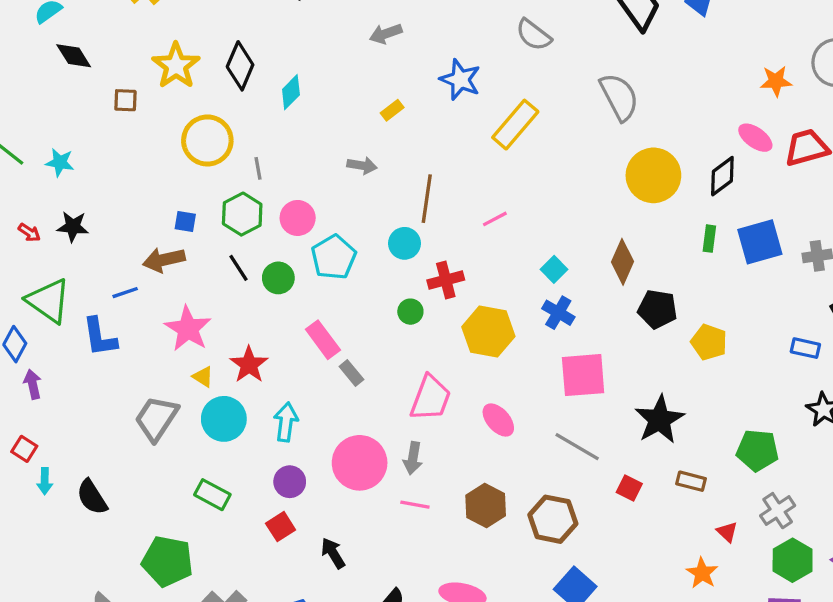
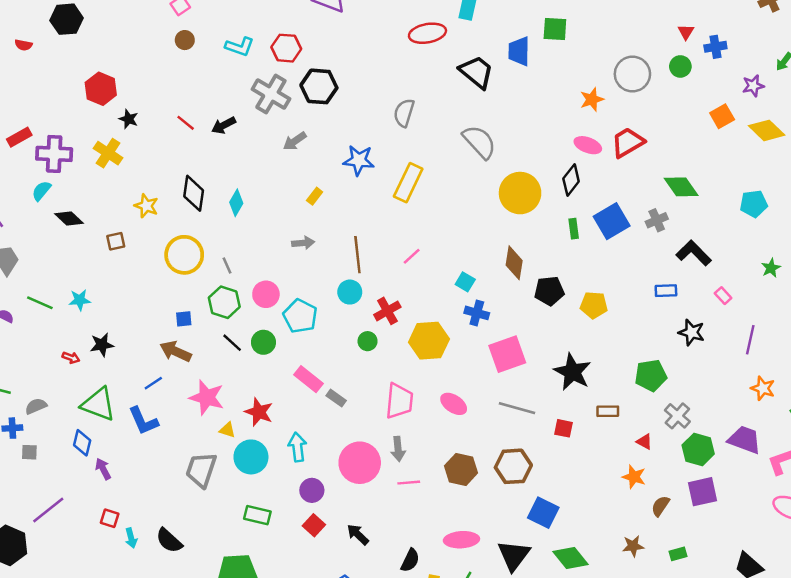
gray semicircle: (534, 35) -> (404, 113), turned 84
yellow star: (176, 66) -> (146, 206), size x0.7
brown arrow: (164, 260) -> (176, 351), turned 52

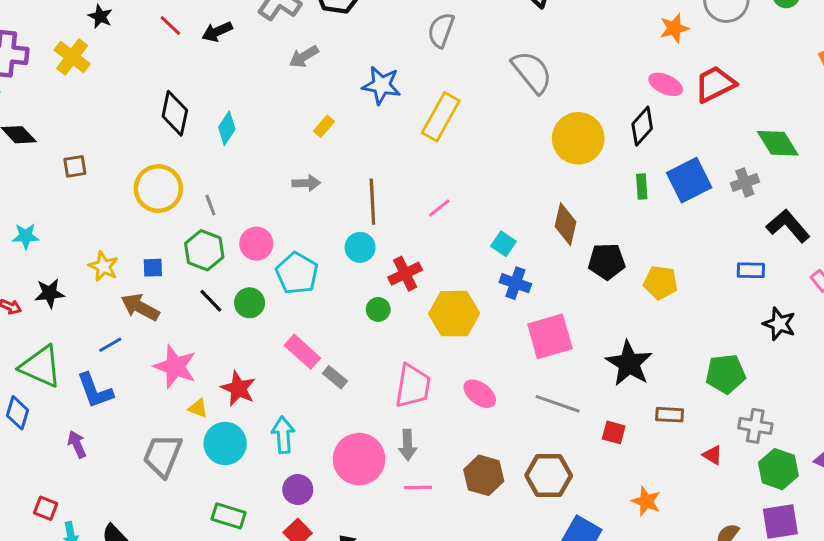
yellow star: (146, 206) -> (103, 266), moved
gray cross: (677, 416) -> (755, 426), turned -35
purple arrow: (103, 469) -> (77, 444), moved
orange star: (634, 477) -> (646, 501), moved

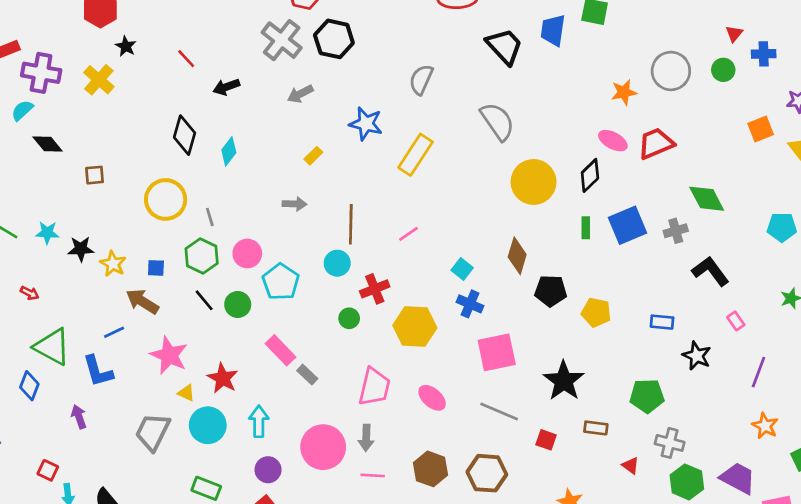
black arrow: (217, 32) -> (226, 87), moved
blue rectangle: (751, 270) -> (662, 322), moved
black star: (50, 293) -> (81, 249), moved

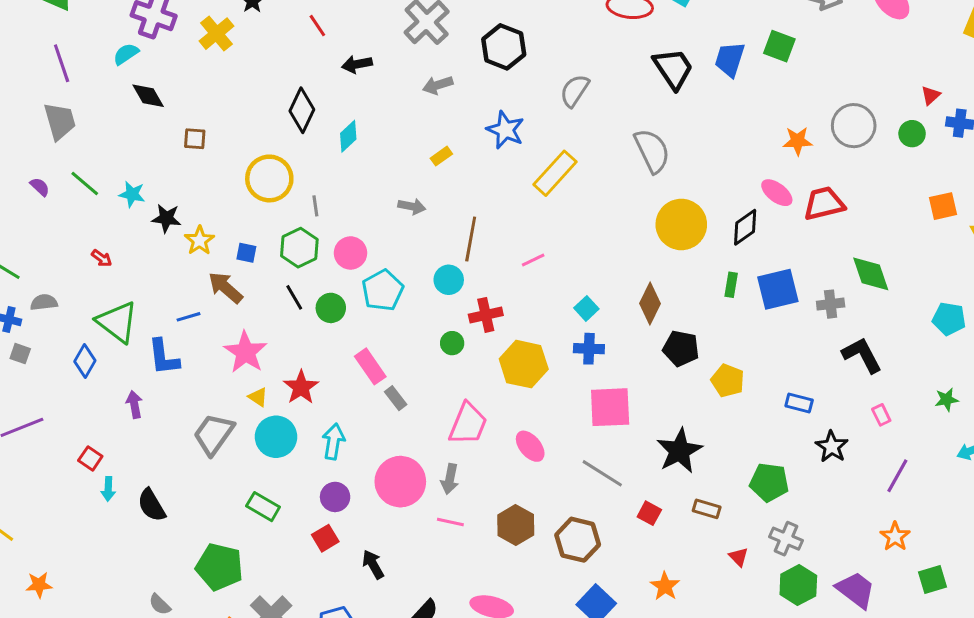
black hexagon: (334, 39) -> (504, 47), moved
blue cross: (470, 304) -> (589, 349), turned -30

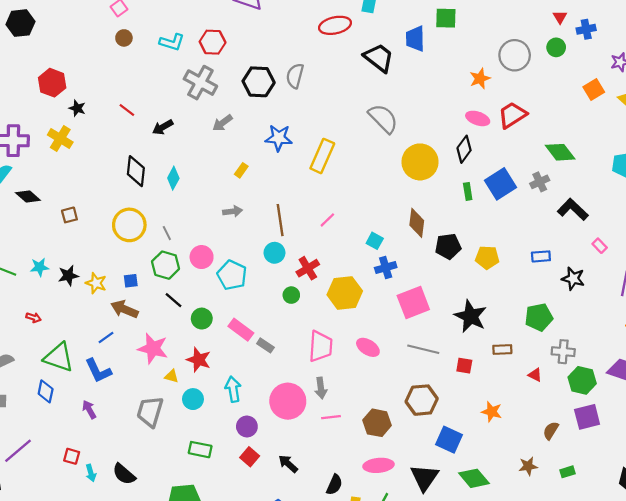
gray semicircle: (575, 91) -> (295, 76), moved
green circle: (331, 308) -> (202, 319), moved
cyan circle: (276, 437) -> (193, 399), size x0.7
brown hexagon: (516, 525) -> (377, 423), moved

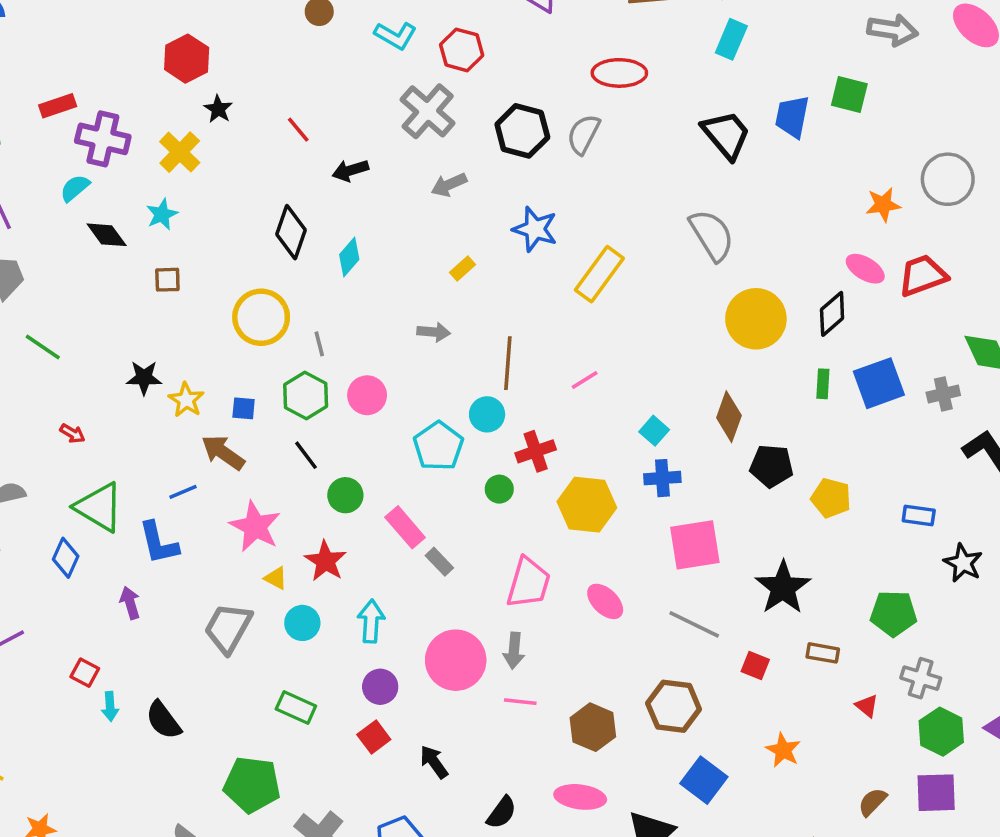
red ellipse: (335, 25) -> (619, 73), moved
cyan star: (40, 267) -> (162, 214), moved, turned -30
cyan pentagon: (232, 275) -> (438, 446), moved

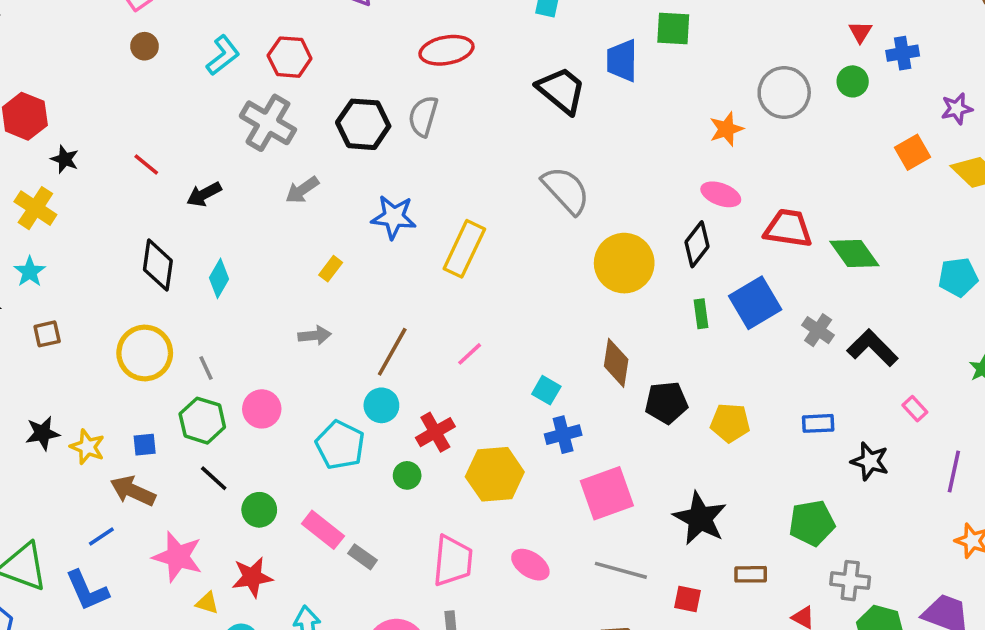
cyan L-shape: (396, 36) -> (223, 55), turned -57
red trapezoid: (923, 275) -> (788, 228), moved, turned 39
brown line: (508, 363) -> (392, 352), turned 36
gray cross: (943, 394) -> (818, 330), moved, turned -32
red star: (326, 561) -> (252, 577), turned -30

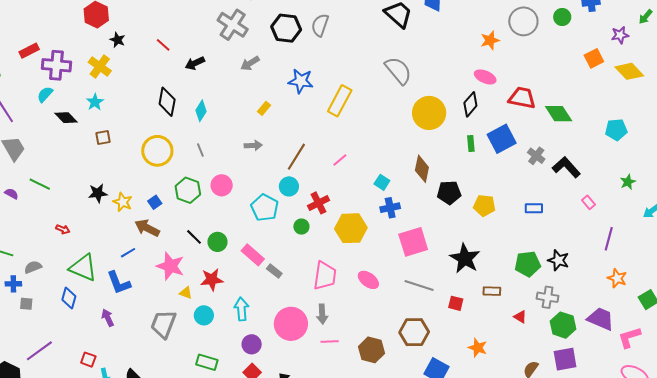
gray line: (206, 368) -> (200, 150), moved
blue square: (145, 445) -> (155, 202), turned -32
black star: (870, 461) -> (558, 260), moved
black line: (214, 478) -> (194, 237), moved

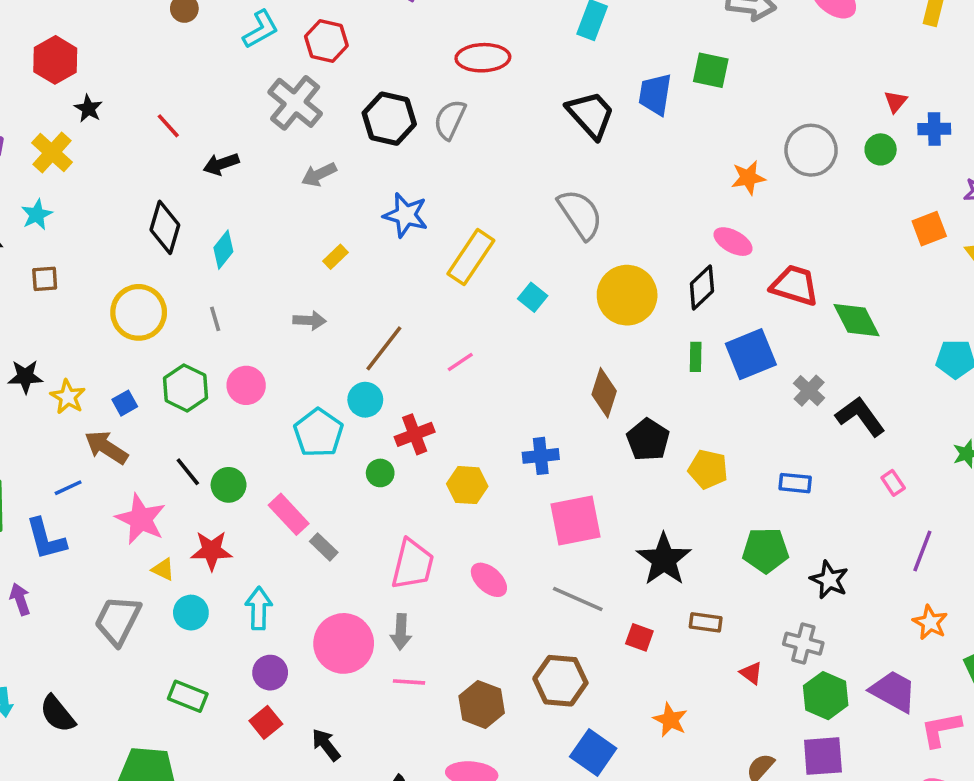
cyan square: (382, 182) -> (533, 297), moved
black pentagon: (449, 193) -> (648, 440), turned 30
yellow hexagon: (351, 228) -> (467, 485), size x0.7
green pentagon: (528, 264) -> (766, 550), moved

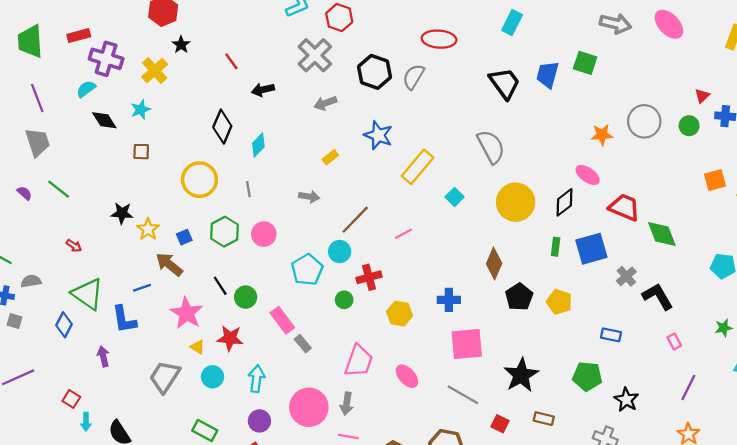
yellow pentagon: (708, 469) -> (559, 302), moved

